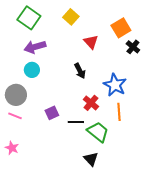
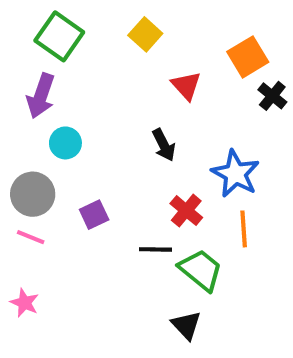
purple arrow: (35, 47) -> (41, 96), moved, turned -55
purple square: (52, 113) -> (94, 215), moved

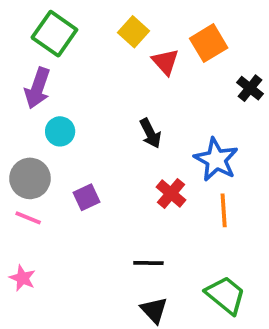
orange square: (248, 57) -> (209, 43), moved
red triangle: (186, 86) -> (165, 62), moved
black line: (156, 249) -> (148, 263), moved
green trapezoid: (201, 270) -> (226, 295), moved
black triangle: (186, 325) -> (154, 310), moved

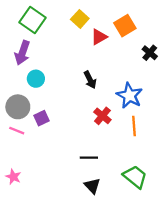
red triangle: (165, 62) -> (99, 37), turned 42
purple square: (86, 197) -> (42, 118), moved
pink star: (22, 278) -> (13, 177), moved

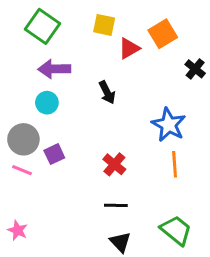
yellow square: (80, 19) -> (104, 25), turned -30
purple arrow: (22, 53) -> (54, 69), moved, turned 70
black arrow: (90, 80) -> (107, 92), moved
red cross: (102, 116) -> (114, 164), moved

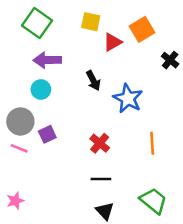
blue star: (169, 125) -> (128, 98), moved
pink star: (18, 230) -> (15, 201), turned 30

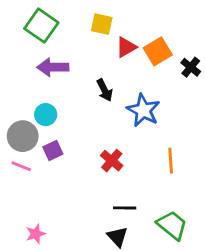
orange square: (142, 29) -> (158, 51), moved
cyan circle: (41, 89) -> (46, 115), moved
black line: (101, 179) -> (125, 208), moved
pink star: (15, 201) -> (36, 234), moved

